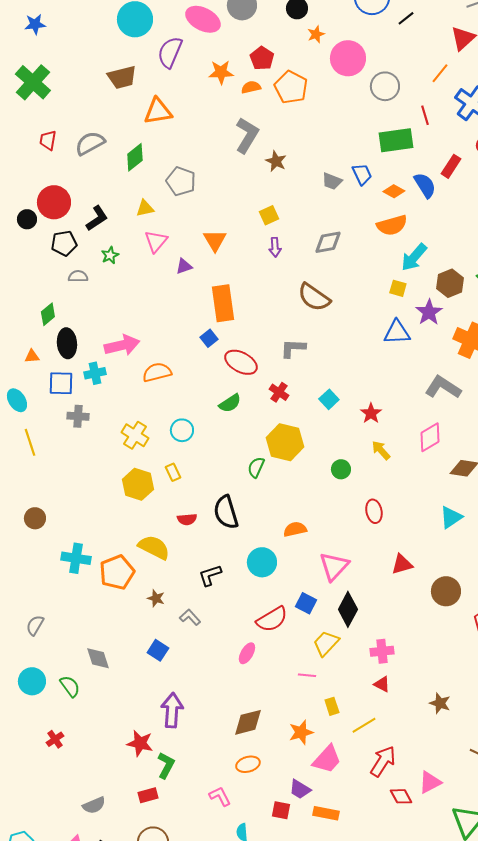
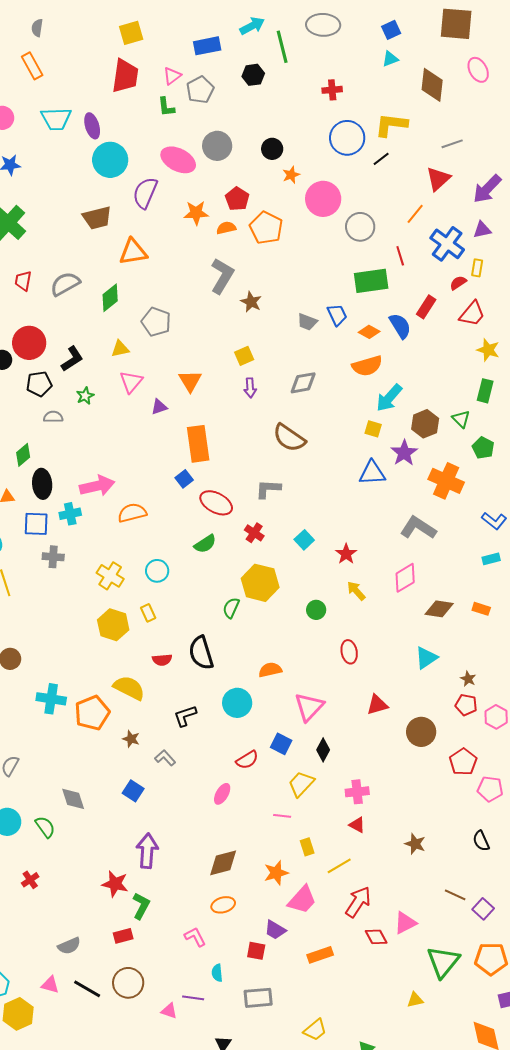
black diamond: (348, 609) -> (323, 750), size x0.7
red semicircle: (272, 619) -> (247, 760), size x0.7
orange rectangle: (326, 813) -> (320, 955), moved, turned -30

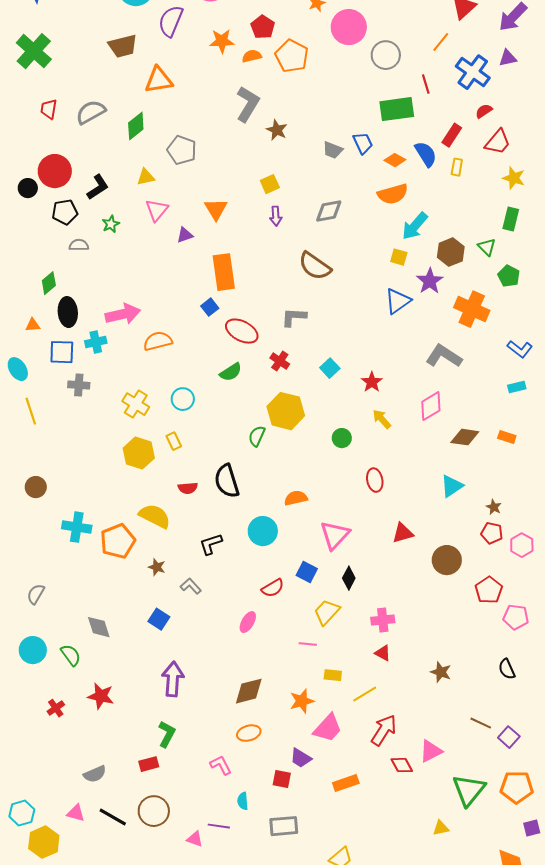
yellow rectangle: (477, 268) -> (457, 167), moved
blue triangle: (372, 473) -> (398, 301), turned -32
yellow rectangle: (307, 847) -> (333, 675), turned -66
red star: (115, 884) -> (101, 696), moved

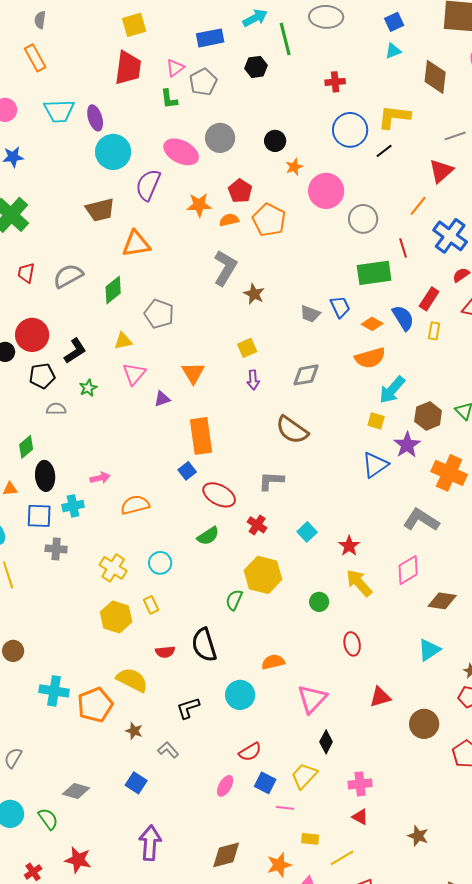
pink arrow: (123, 314) -> (100, 478), size x0.6
yellow arrow: (382, 419) -> (359, 583), size x1.4
blue square: (307, 572) -> (265, 783), moved
gray diamond: (99, 627) -> (76, 791), turned -56

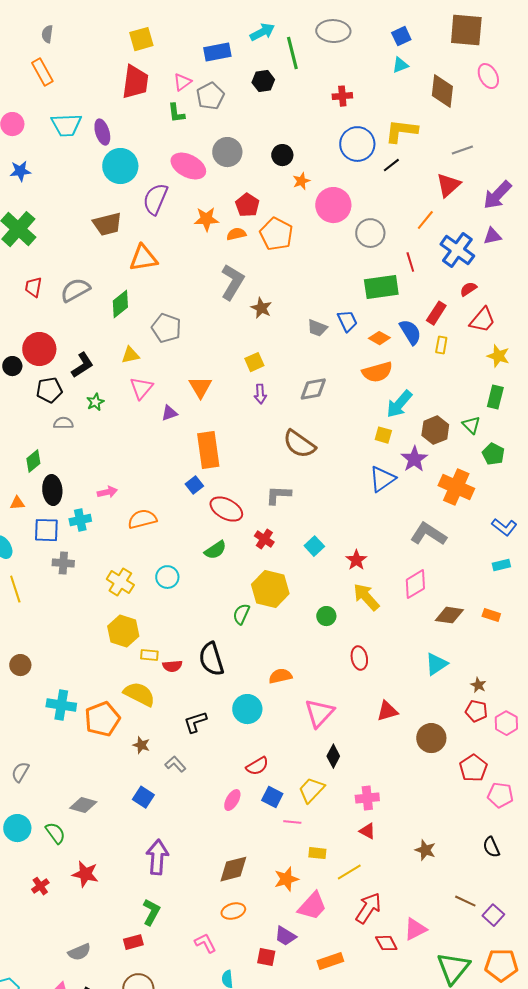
yellow rectangle: (151, 605) -> (149, 655), moved, turned -60

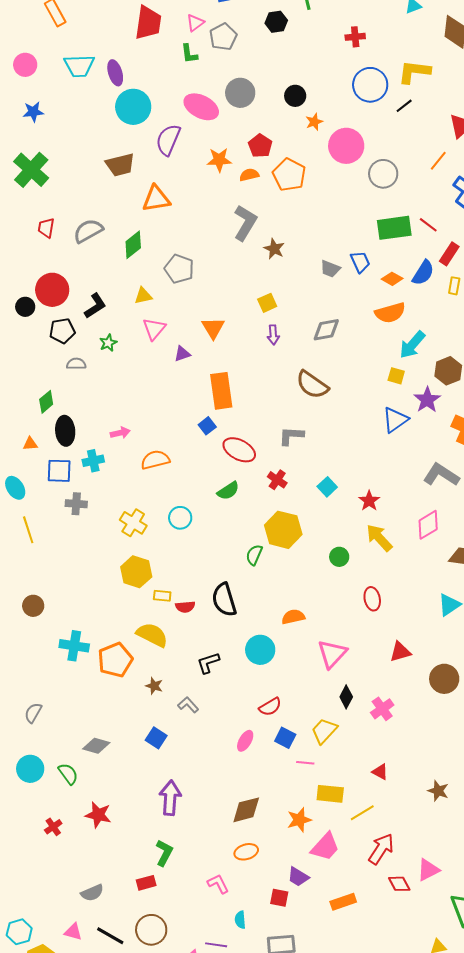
red line: (410, 262) -> (428, 225), moved, turned -36
blue semicircle: (410, 332) -> (423, 273), turned 64
pink cross: (367, 798) -> (382, 709), moved, turned -30
yellow rectangle: (317, 853) -> (330, 794), size x1.5

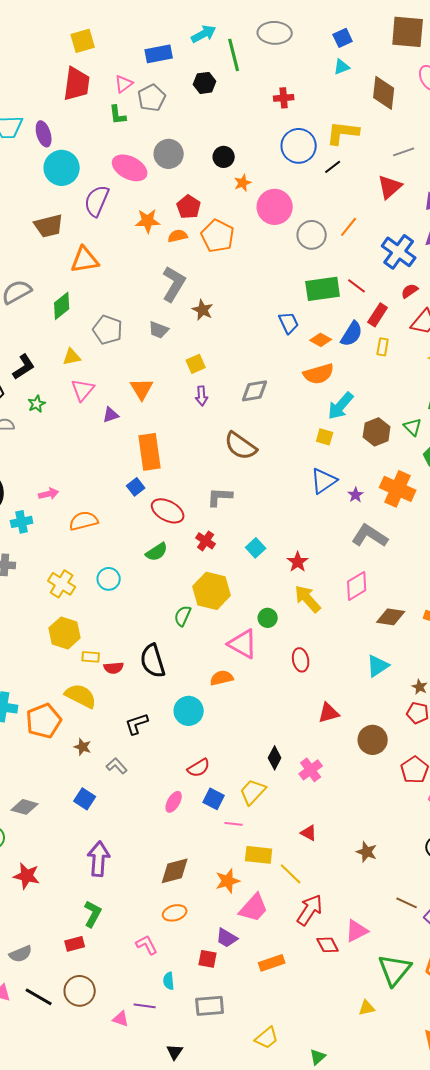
orange line: (438, 161) -> (349, 227), moved
gray trapezoid: (330, 269) -> (159, 330), moved
purple star: (427, 400) -> (356, 495), moved, size x0.6
pink triangle: (332, 654) -> (243, 644), moved, turned -44
yellow line: (362, 813) -> (291, 874), turned 75

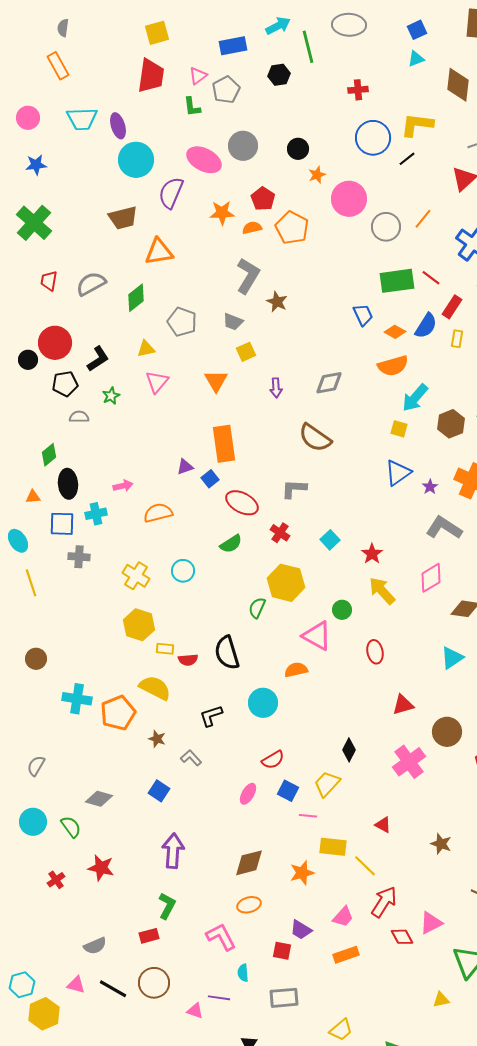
yellow square: (196, 364) -> (246, 352), moved
purple triangle: (111, 415) -> (185, 467), moved
pink cross: (311, 770) -> (409, 762), moved, size x1.4
pink trapezoid: (254, 908) -> (343, 917), moved, size x0.7
pink L-shape: (147, 945) -> (221, 937), size x1.4

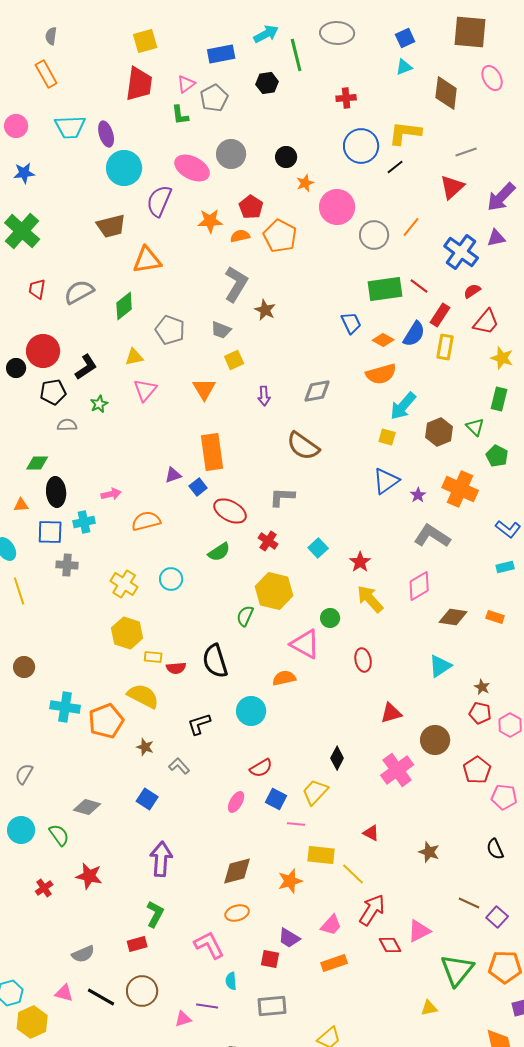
yellow rectangle: (457, 339) -> (445, 347), size x1.4
green diamond: (49, 455) -> (37, 463), turned 40
pink triangle: (195, 1011) -> (183, 1019), turned -36

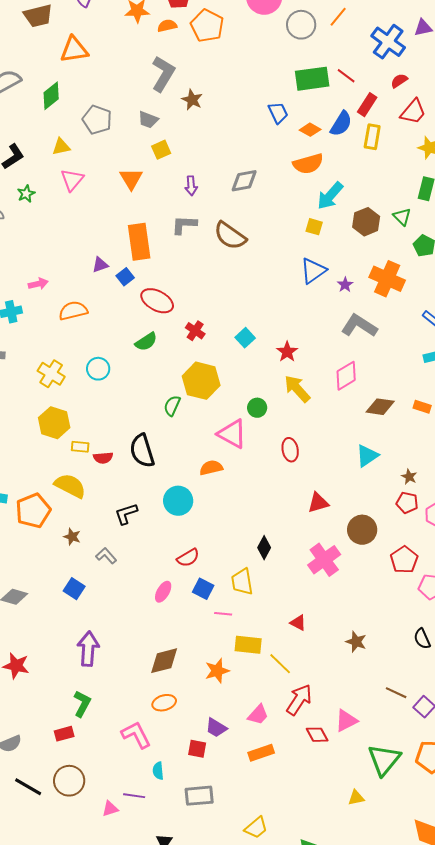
gray L-shape: (282, 497) -> (184, 225), moved
yellow trapezoid: (315, 792) -> (242, 582), turned -52

